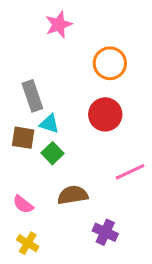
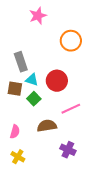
red circle: (105, 114) -> (57, 81), moved
pink line: (130, 172) -> (71, 109), moved
pink semicircle: (23, 204) -> (15, 132), turned -112

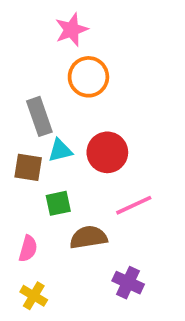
orange circle: (71, 41) -> (88, 77), moved
cyan triangle: (32, 80) -> (60, 150), turned -32
green square: (34, 99) -> (58, 203), moved, turned 32

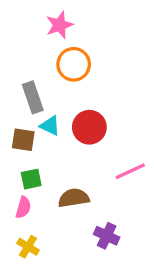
cyan triangle: (60, 150) -> (50, 126), turned 40
green square: (58, 203) -> (31, 179), moved
pink line: (134, 205) -> (130, 171), moved

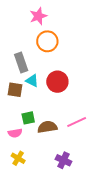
pink line: (130, 171) -> (77, 122), moved
green square: (31, 179) -> (28, 118), moved
pink semicircle: (23, 207) -> (15, 133), turned 64
purple cross: (107, 236) -> (63, 160), moved

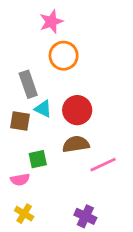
brown semicircle: (47, 127) -> (76, 144), moved

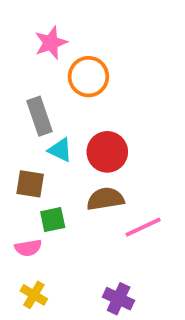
pink star: (51, 22) -> (51, 43), moved
brown square: (20, 121) -> (30, 184), moved

